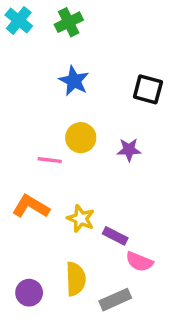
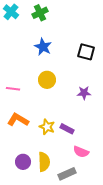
purple star: (129, 150) -> (84, 93), moved
pink line: (50, 160) -> (13, 89), moved
purple rectangle: (115, 236) -> (67, 129), moved
purple circle: (29, 293) -> (23, 162), moved

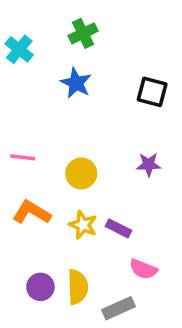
cyan cross: (11, 12) -> (19, 49), moved
green cross: (40, 13) -> (83, 33), moved
yellow circle: (47, 80) -> (81, 173), moved

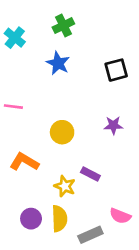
black square: (152, 92) -> (116, 70), turned -30
pink line: (23, 157) -> (13, 107), moved
yellow star: (83, 225) -> (65, 186), moved
pink semicircle: (143, 269) -> (120, 216), moved

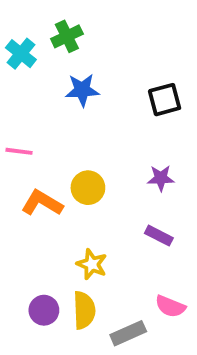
green cross: (63, 25) -> (67, 36), moved
blue star: (58, 63) -> (82, 90), turned -30
orange L-shape: (24, 162) -> (42, 203), moved
purple rectangle: (90, 174) -> (159, 236), moved

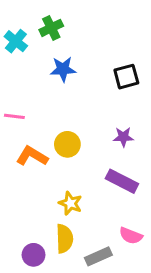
purple rectangle: (159, 236) -> (122, 181), size x1.5
purple circle: (44, 310) -> (34, 255), moved

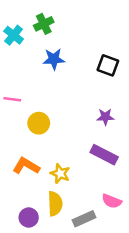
black square: (126, 77) -> (108, 65), turned 35
yellow circle: (67, 144) -> (39, 123), moved
orange L-shape: (32, 156) -> (26, 166), moved

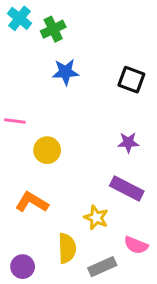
cyan cross: (14, 35) -> (20, 18), moved
yellow star: (60, 173) -> (96, 218), moved
purple circle: (29, 217) -> (23, 267), moved

